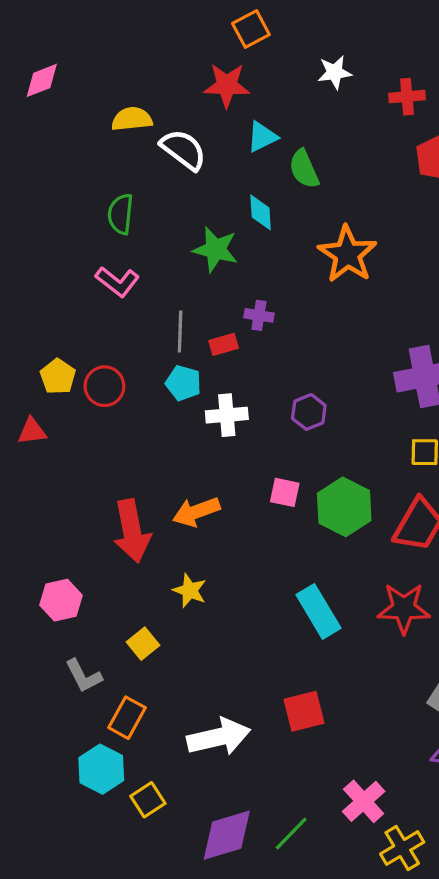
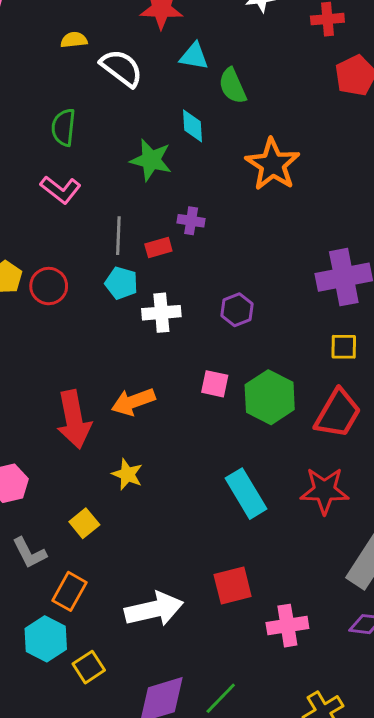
yellow semicircle: (132, 119) -> (74, 40), size x0.7
cyan triangle: (262, 137) -> (194, 56), turned 36
pink cross: (364, 801) -> (287, 626), moved, turned 33

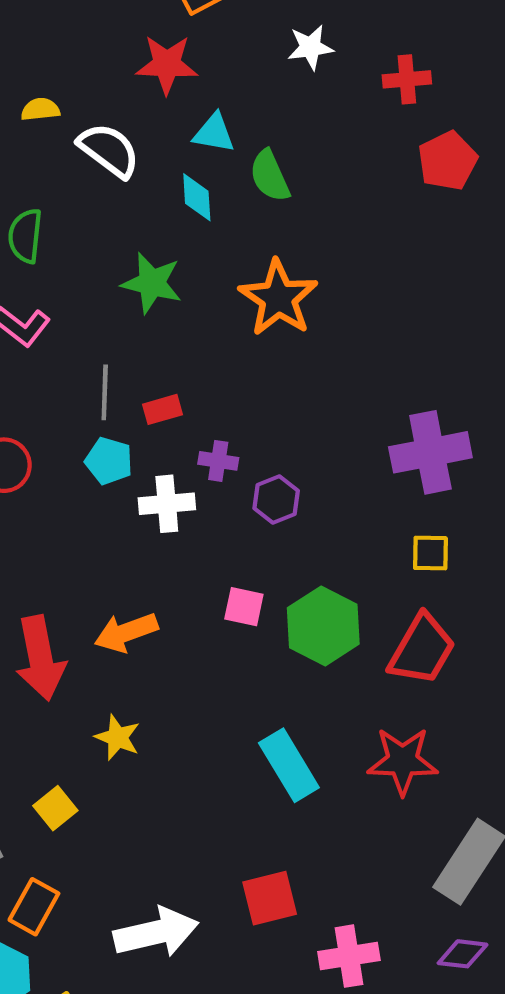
cyan diamond: (193, 126) -> (197, 197), moved
orange star: (273, 164) -> (278, 298), moved
purple cross: (191, 221) -> (218, 461), moved

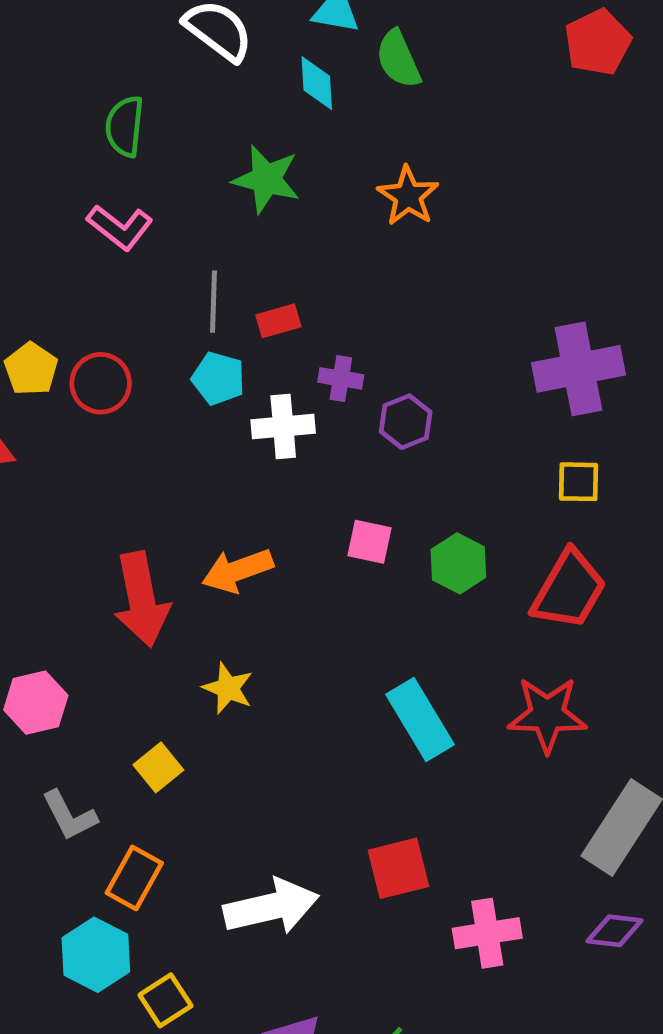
orange star: (278, 298) -> (408, 196), size x0.7
green hexagon: (323, 626) -> (458, 563), size x0.7

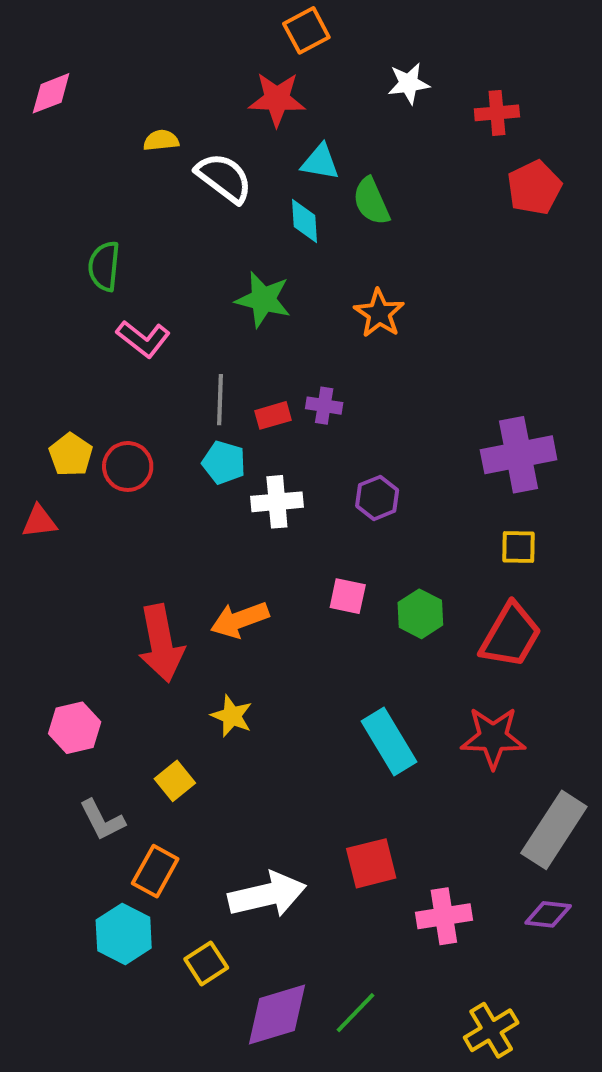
green semicircle: (125, 126) -> (104, 266), moved
purple cross: (341, 378) -> (324, 406), moved
yellow square: (165, 1000) -> (206, 963), moved

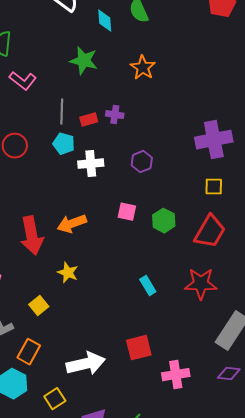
cyan rectangle: (389, 741) -> (148, 286), size x0.6

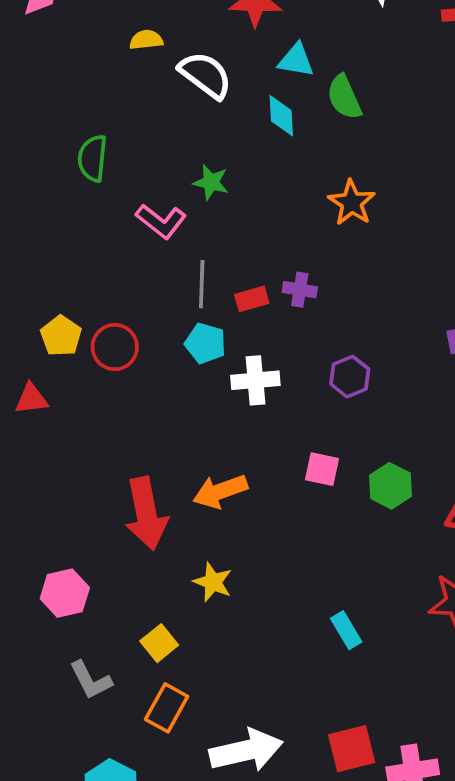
green star: (84, 61) -> (211, 182), moved, size x0.7
pink L-shape: (23, 81) -> (161, 221), moved
cyan rectangle: (148, 286) -> (346, 630), moved
red square: (139, 348) -> (352, 749), moved
orange rectangle: (29, 352) -> (167, 708), moved

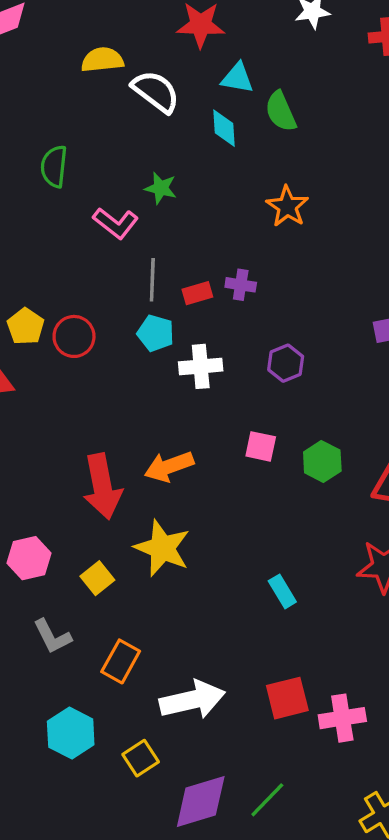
yellow semicircle: (146, 40) -> (102, 60), size x1.4
yellow star: (213, 582) -> (162, 548), size x1.6
yellow square: (159, 643) -> (97, 578), moved

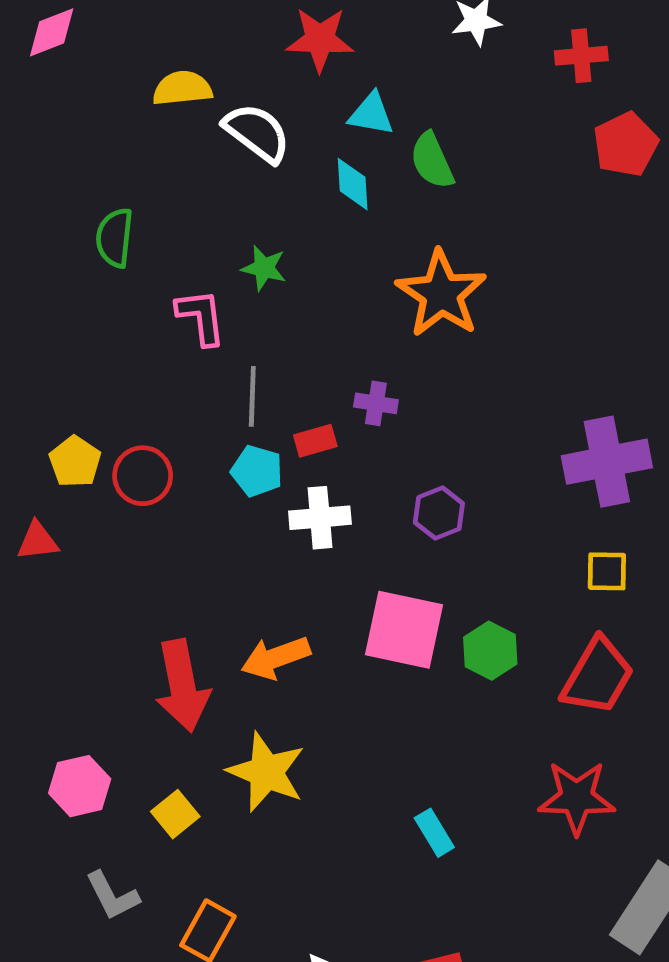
orange star: (287, 206) -> (441, 294), size x1.5
pink L-shape: (116, 223) -> (201, 317), turned -135
red rectangle: (197, 293) -> (315, 441), moved
pink square: (261, 446) -> (404, 630), size x1.8

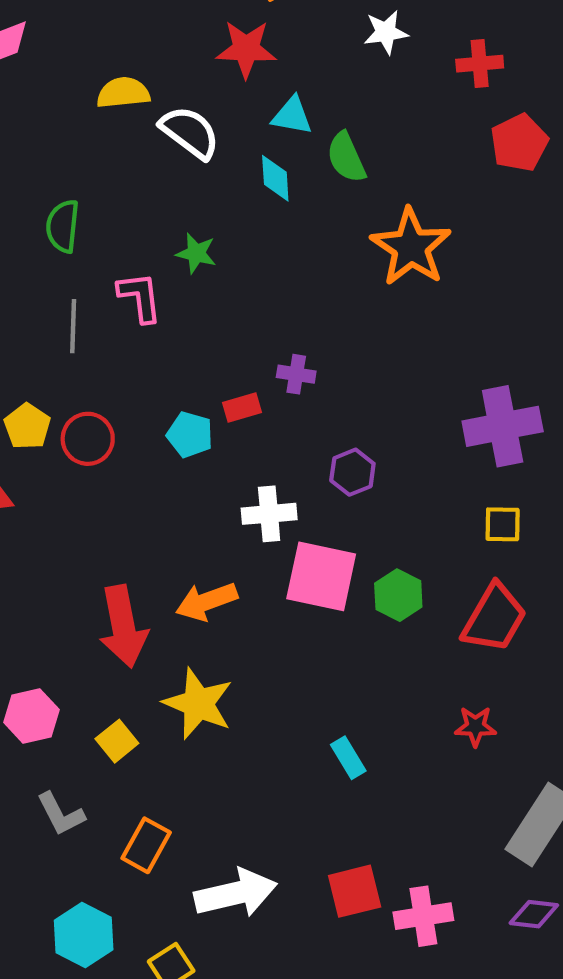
orange star: (441, 294) -> (411, 247), moved
gray line: (252, 396) -> (73, 326), moved
white cross: (320, 518) -> (269, 514), moved
red star: (577, 798) -> (475, 726), size x0.6

